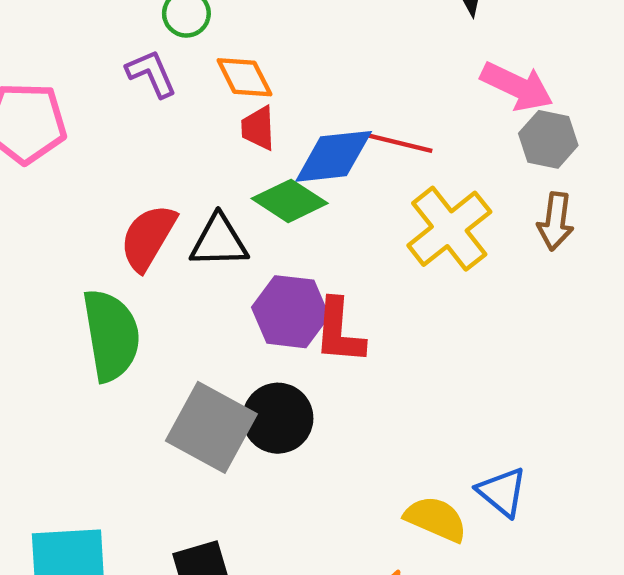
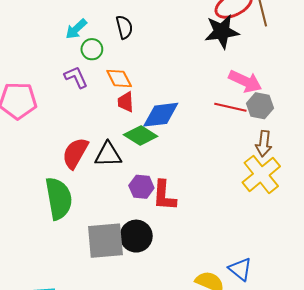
red line: (398, 143) -> (230, 107), moved
yellow cross: (449, 229) -> (261, 174), moved
purple hexagon: (290, 312) -> (141, 187), size x0.7
gray square: (211, 427) -> (105, 241), turned -33

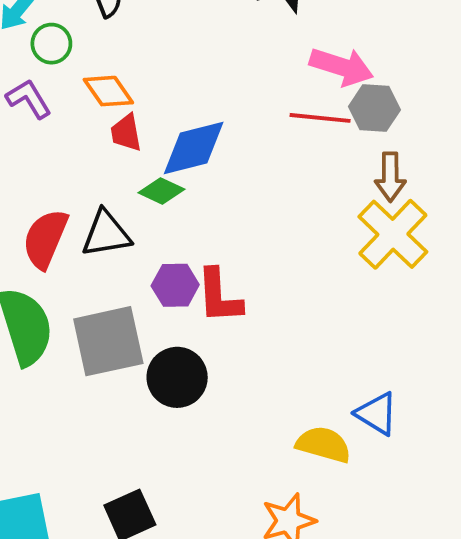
green diamond: (141, 136) -> (161, 191), size x0.7
gray square: (105, 241) -> (108, 341), moved

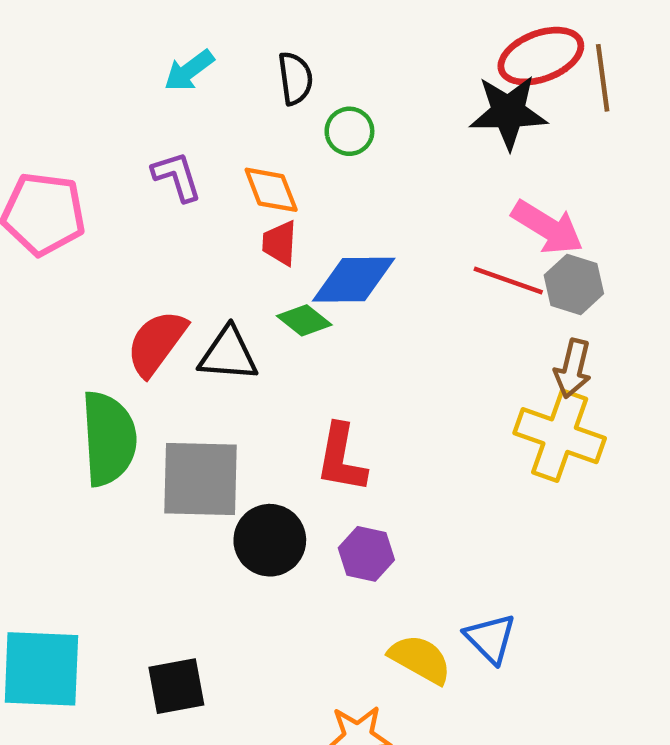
green circle: (51, 44) -> (349, 131), moved
yellow cross: (393, 234) -> (560, 436), turned -38
purple hexagon: (175, 285) -> (366, 554), moved

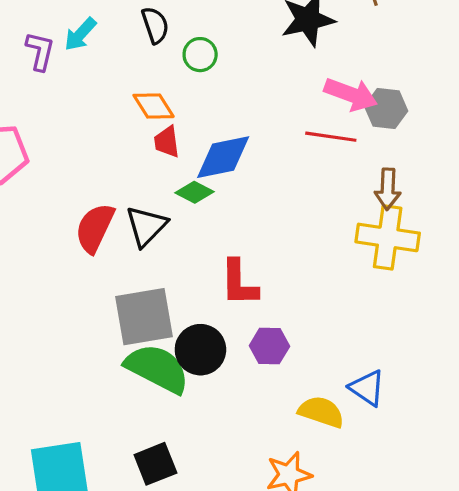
purple L-shape: (177, 176) -> (40, 51), moved, turned 42
gray hexagon: (574, 284) -> (386, 109), moved
black triangle: (228, 354) -> (146, 226), turned -39
green semicircle: (109, 438) -> (157, 369), moved, turned -48

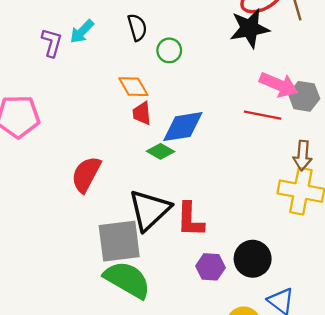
black triangle: (146, 226) -> (149, 210), moved, size x1.4
black circle: (200, 350) -> (253, 259), moved

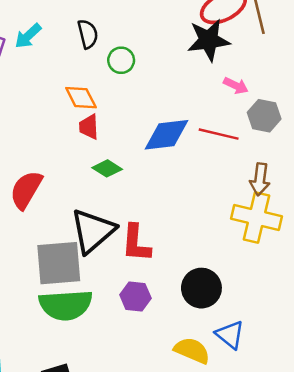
pink arrow: (279, 85) -> (236, 86), moved, size x0.6
blue diamond: (183, 127) -> (167, 135), moved
purple hexagon: (210, 267) -> (135, 297), moved
green semicircle: (127, 280) -> (66, 305), turned 144

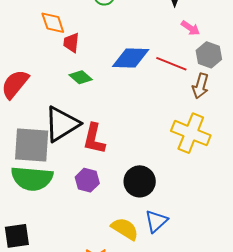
orange diamond: (81, 98) -> (53, 23), moved
brown arrow: (260, 179) -> (200, 86), moved
blue triangle: (230, 335) -> (156, 221), turned 30

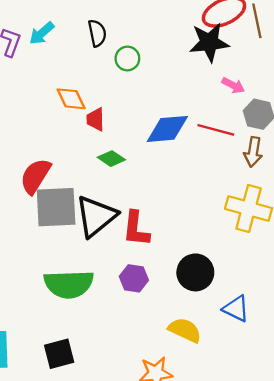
gray square: (32, 145) -> (56, 207), moved
blue triangle: (156, 221) -> (236, 309), moved, turned -45

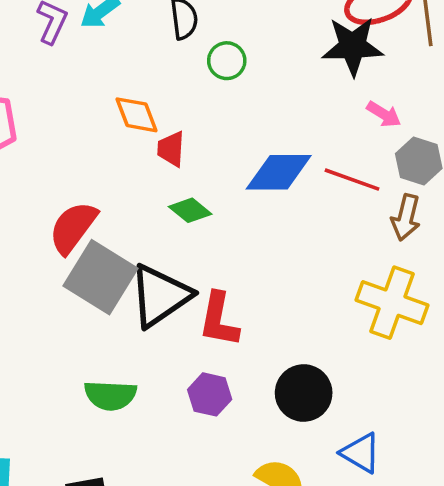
gray square: (56, 207) -> (101, 277), turned 30
green semicircle: (69, 284) -> (110, 395), size x0.7

